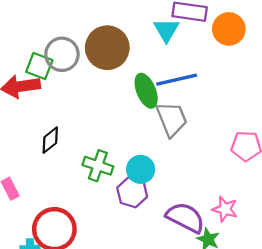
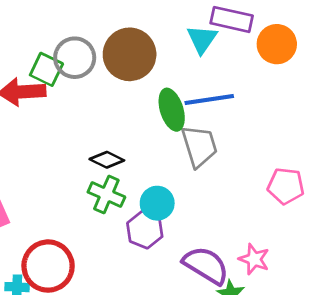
black diamond: (50, 140) -> (107, 160), moved, turned 60

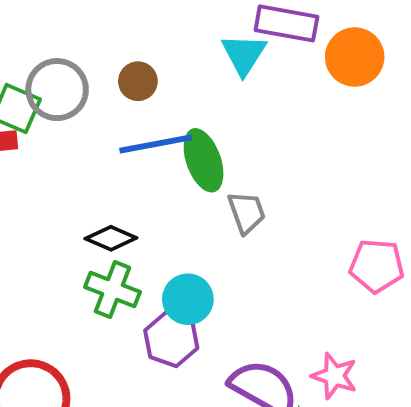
brown circle: (130, 54) -> (138, 81), size x0.5
blue line: (209, 99) -> (156, 144), moved
gray trapezoid: (199, 146) -> (247, 212), size x0.7

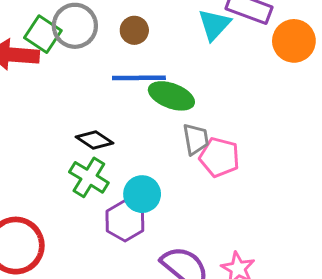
green ellipse: (204, 160) -> (171, 96), turned -60
pink pentagon: (377, 266) -> (219, 157), moved

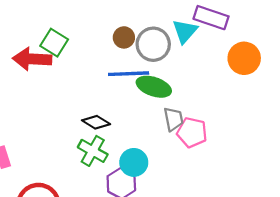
gray circle: (75, 26) -> (153, 44), moved
orange circle: (294, 41) -> (244, 58), moved

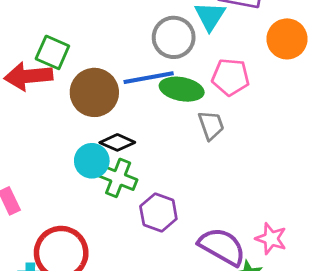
brown circle: (124, 37) -> (94, 92), moved, size x1.8
pink pentagon: (192, 132) -> (230, 77), moved
cyan circle: (134, 162) -> (92, 161), moved

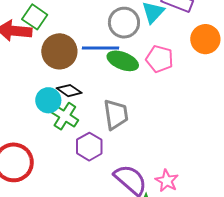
gray trapezoid: (211, 125) -> (116, 114), moved, size x1.4

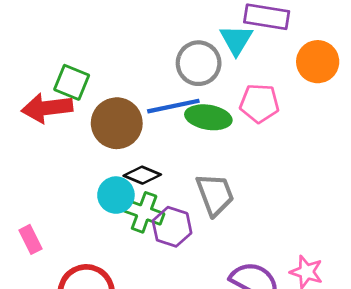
purple hexagon: (89, 147) -> (172, 227), moved

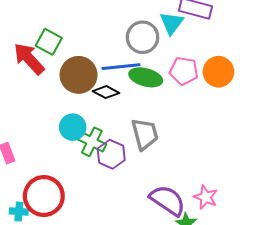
orange circle: (318, 62) -> (218, 72), moved
red arrow: (47, 108) -> (29, 59), turned 48
black diamond: (142, 175) -> (106, 92), moved

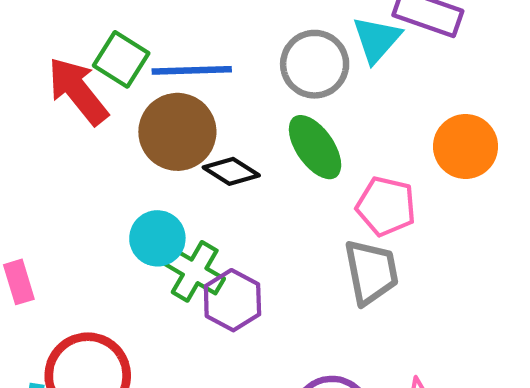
blue line: (121, 67) -> (192, 70), moved
pink pentagon: (184, 71) -> (386, 206), moved
green ellipse: (146, 77) -> (315, 147), turned 36
gray trapezoid: (145, 134) -> (371, 272), moved

